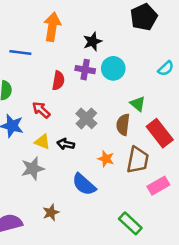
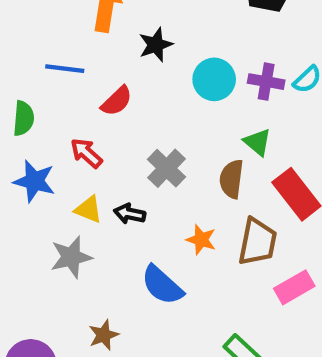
black star: (92, 42) -> (156, 45), moved
blue line: (20, 53) -> (65, 69), moved
purple cross: (85, 70) -> (266, 82), moved
red semicircle: (58, 81) -> (117, 101), turned 36

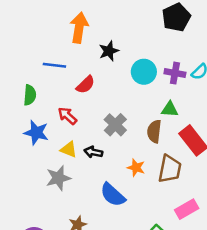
green triangle: (257, 142) -> (170, 109), turned -36
pink rectangle: (294, 287) -> (187, 209), moved

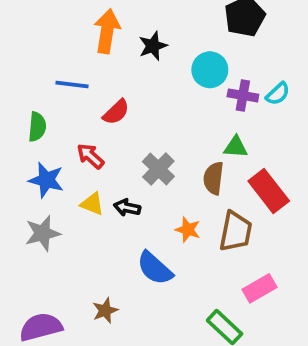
black star: (109, 51) -> (153, 46), moved
cyan circle: (144, 72) -> (210, 70), moved
gray star: (58, 178) -> (43, 233), moved

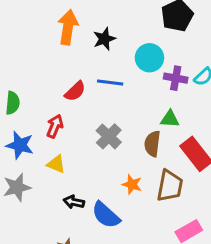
blue line: (72, 84) -> (110, 83), moved
red arrow: (90, 156) -> (55, 126), turned 70
black arrow: (127, 208) -> (74, 202), moved

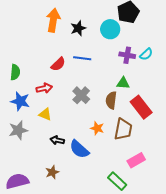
cyan circle: (149, 58) -> (110, 29), moved
red arrow: (55, 126) -> (44, 88), turned 56

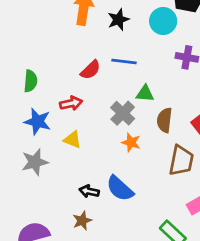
green triangle: (123, 83) -> (145, 94), moved
orange star: (97, 128) -> (131, 142), moved
black arrow: (57, 140) -> (89, 191), moved

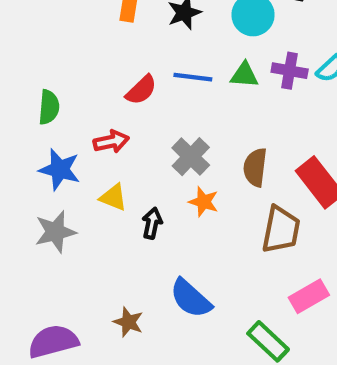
green triangle: (145, 94) -> (244, 75), moved
blue semicircle: (120, 189) -> (191, 298), moved
black arrow: (89, 191) -> (152, 223), moved, turned 90
brown star: (82, 221) -> (128, 322), turned -30

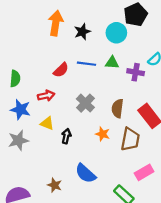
purple cross: (290, 71) -> (136, 72), moved
orange star: (204, 202) -> (103, 134), moved

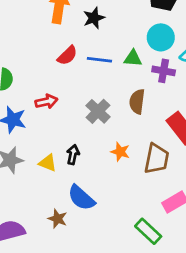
cyan circle: (116, 33) -> (161, 37), moved
red semicircle: (61, 70) -> (67, 56), moved
brown semicircle: (117, 108) -> (137, 102), moved
yellow triangle: (47, 123) -> (48, 163), moved
blue semicircle: (85, 173) -> (81, 198), moved

